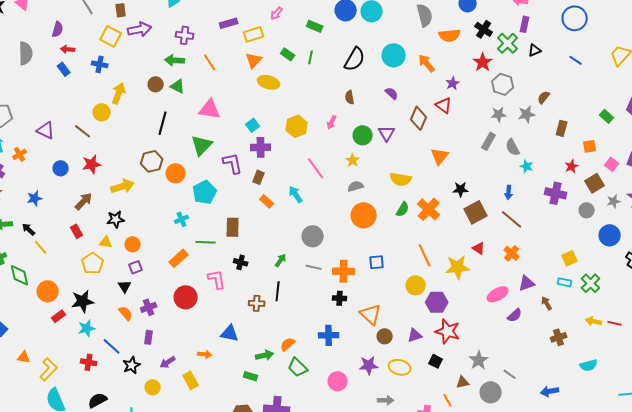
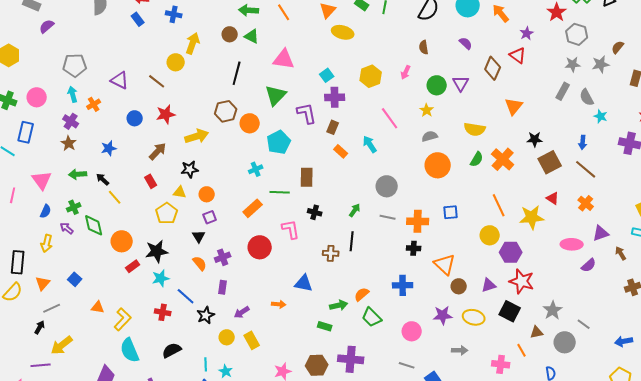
pink ellipse: (498, 294) -> (572, 244), turned 30
black square: (436, 361) -> (510, 311), size x1.5
yellow rectangle: (191, 380) -> (252, 340), moved

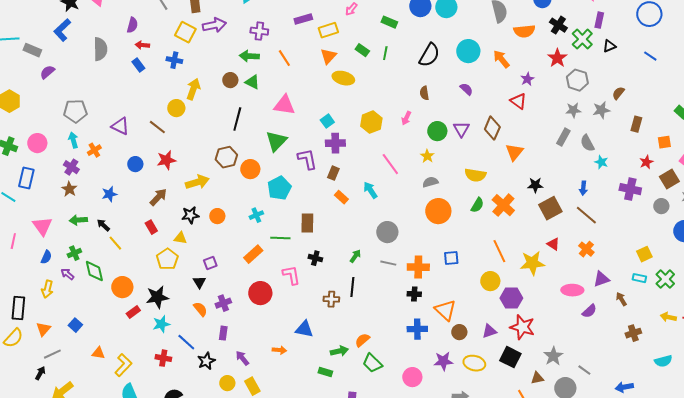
brown diamond: (493, 68) -> (492, 128), moved
orange circle: (207, 194) -> (217, 216), moved
blue cross: (403, 285) -> (417, 329), moved
purple arrow: (242, 312) -> (242, 358), turned 84

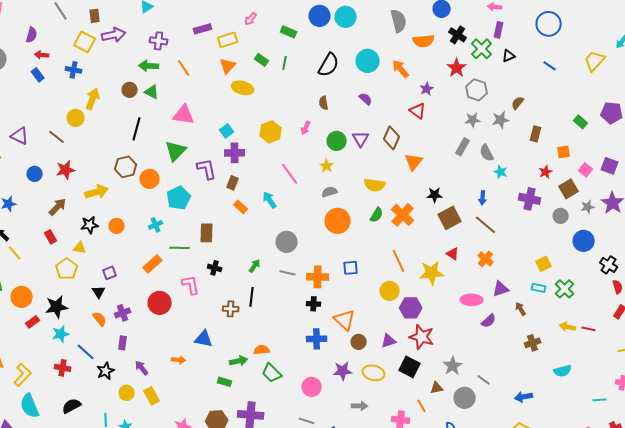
orange semicircle: (362, 340) -> (262, 350), turned 35

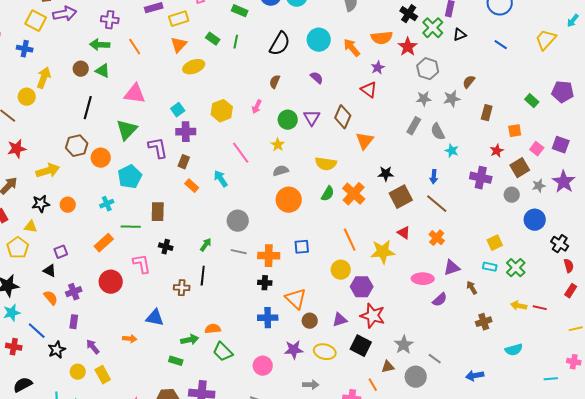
orange semicircle: (424, 41) -> (382, 38), moved
yellow ellipse: (243, 88) -> (194, 67), turned -35
brown semicircle: (324, 103) -> (275, 82), turned 32
black triangle: (99, 292) -> (50, 271), turned -32

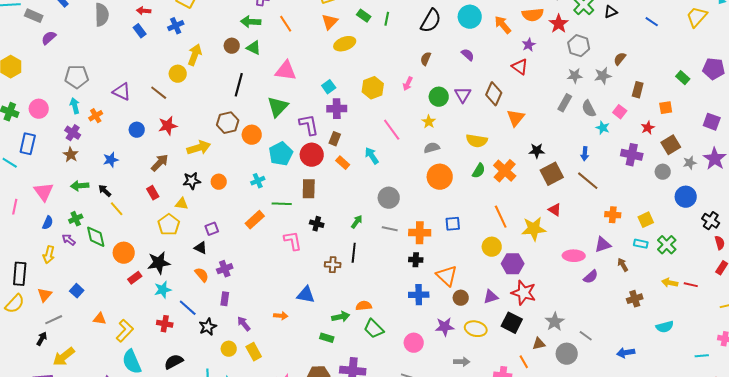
blue cross: (25, 49) -> (176, 26), turned -35
pink square: (537, 149) -> (620, 112), moved
orange cross: (437, 238) -> (613, 215), moved, turned -35
red circle: (111, 282) -> (312, 155), moved

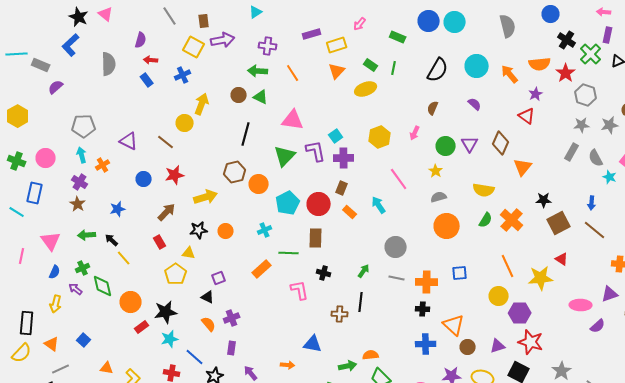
yellow ellipse: (345, 44) -> (366, 89), moved
purple L-shape: (309, 125) -> (316, 151), moved
orange triangle: (45, 295) -> (52, 344), turned -35

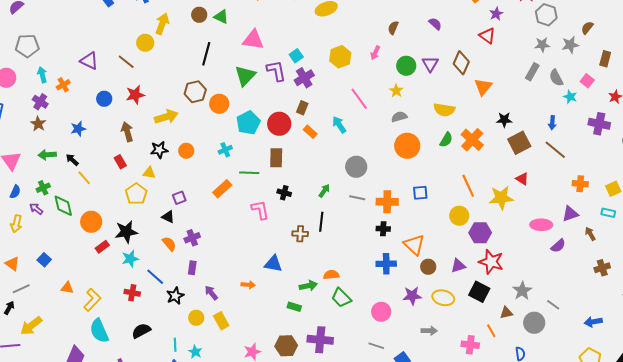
gray pentagon: (84, 126) -> (27, 46), moved
purple cross: (344, 158) -> (304, 78), turned -30
brown arrow: (167, 212) -> (127, 132), turned -60

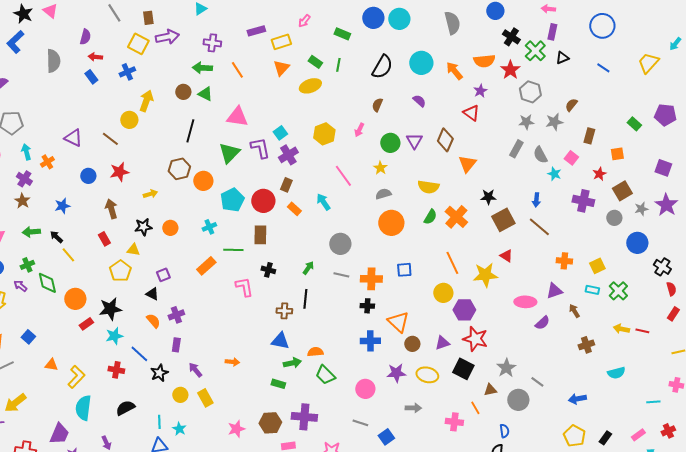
yellow arrow: (166, 117) -> (150, 194), size x0.6
blue triangle: (273, 264) -> (280, 341), moved
cyan semicircle: (99, 331) -> (83, 408), turned 30

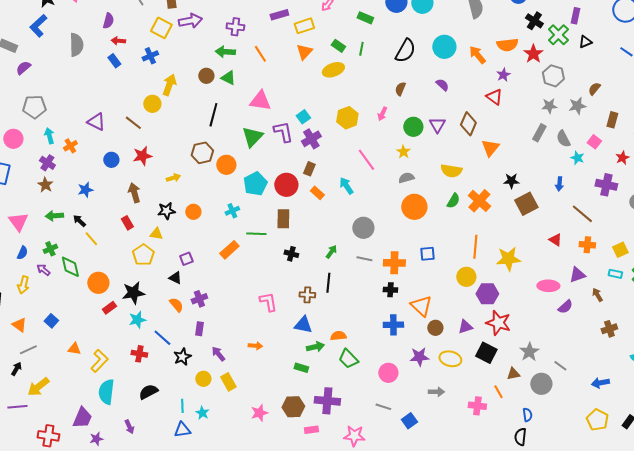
brown line: (539, 227) -> (582, 214), moved
red triangle: (506, 256) -> (555, 240), moved
orange line: (452, 263) -> (475, 247), turned 30
pink L-shape: (244, 287) -> (268, 302), moved

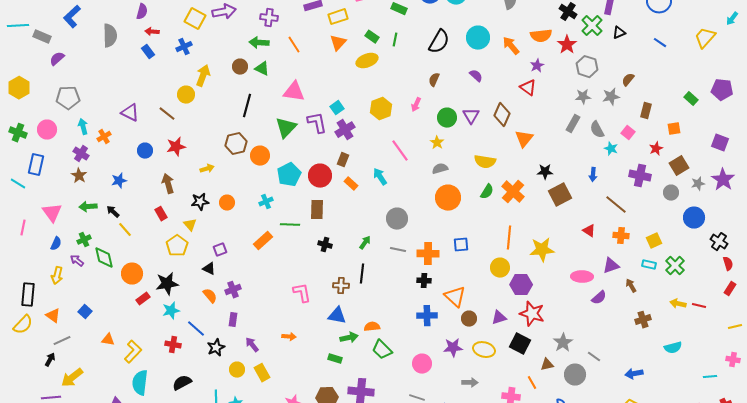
yellow triangle: (156, 234) -> (190, 225), turned 40

